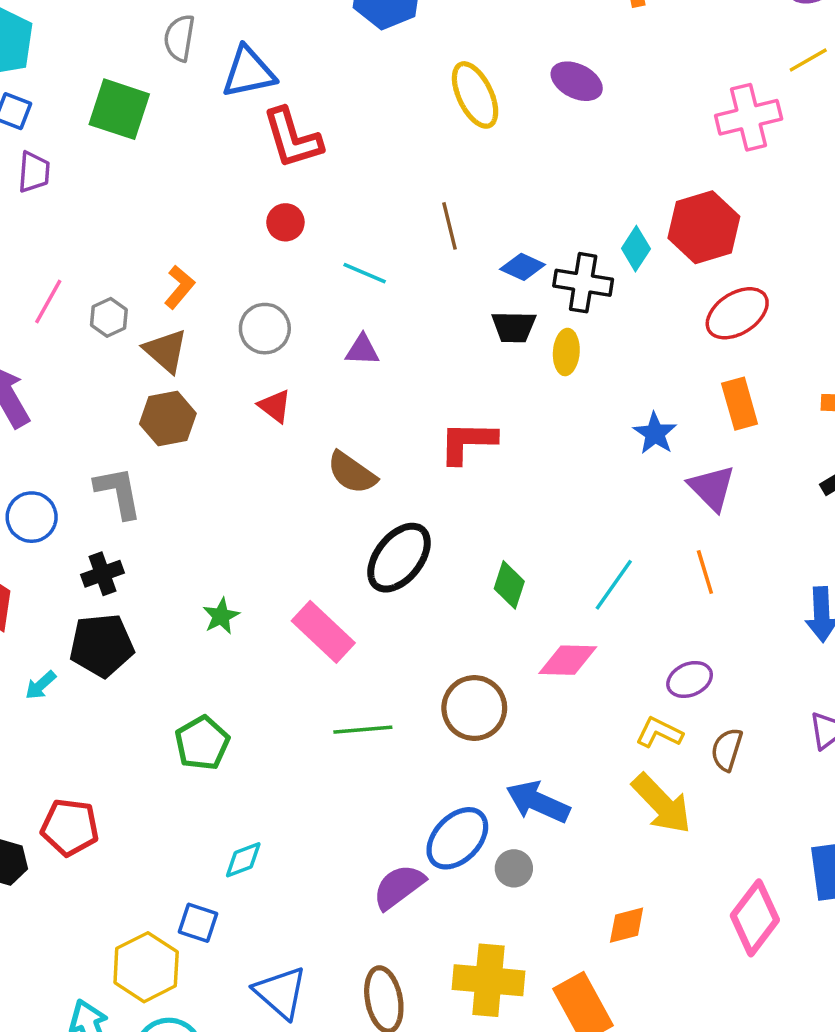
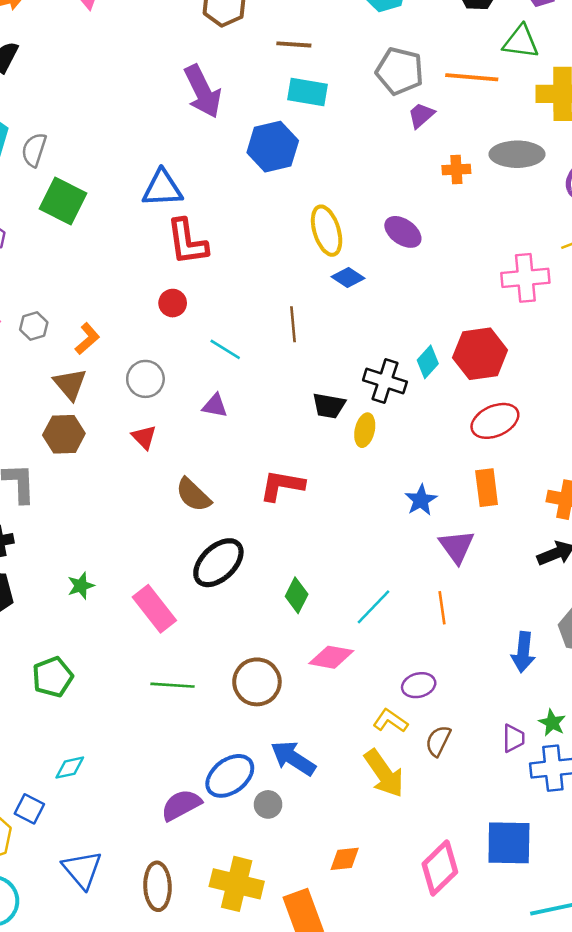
gray semicircle: (179, 38) -> (34, 150), moved
blue diamond: (523, 267) -> (348, 277), moved
gray hexagon: (109, 317) -> (34, 326), moved

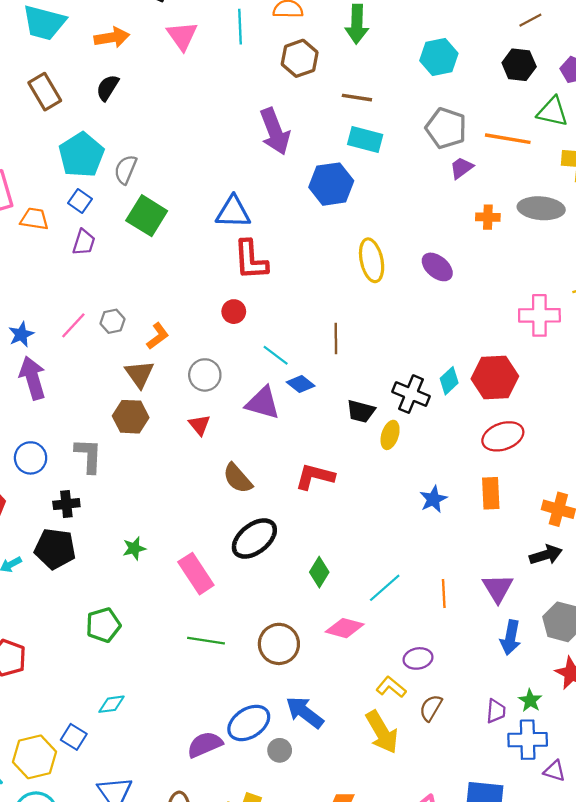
blue diamond: (348, 277) -> (301, 384), moved
purple triangle: (215, 406) -> (263, 403), size x1.6
purple triangle: (457, 547) -> (498, 588), moved

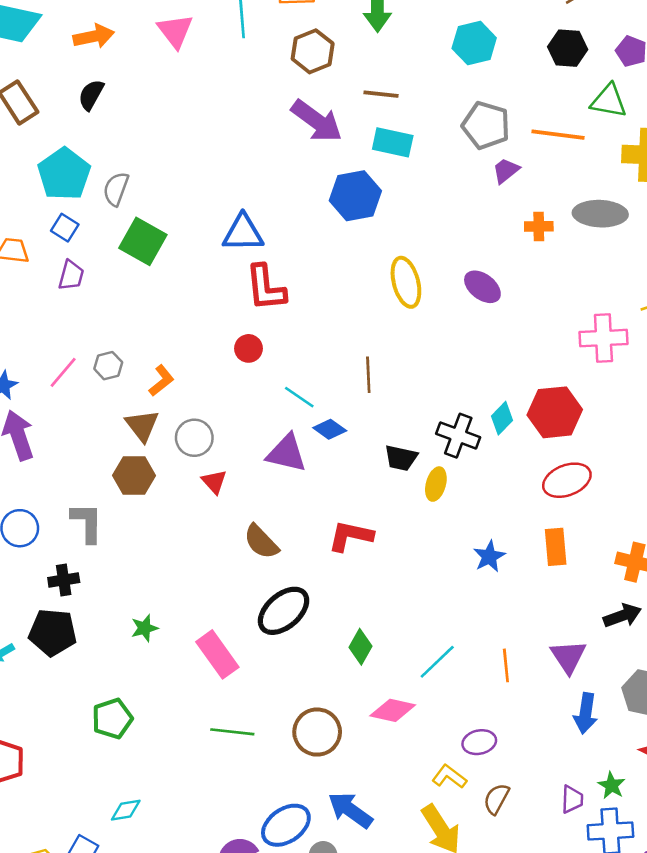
purple arrow: (275, 131) -> (317, 121), moved, turned -30
gray circle: (205, 375) -> (194, 438), moved

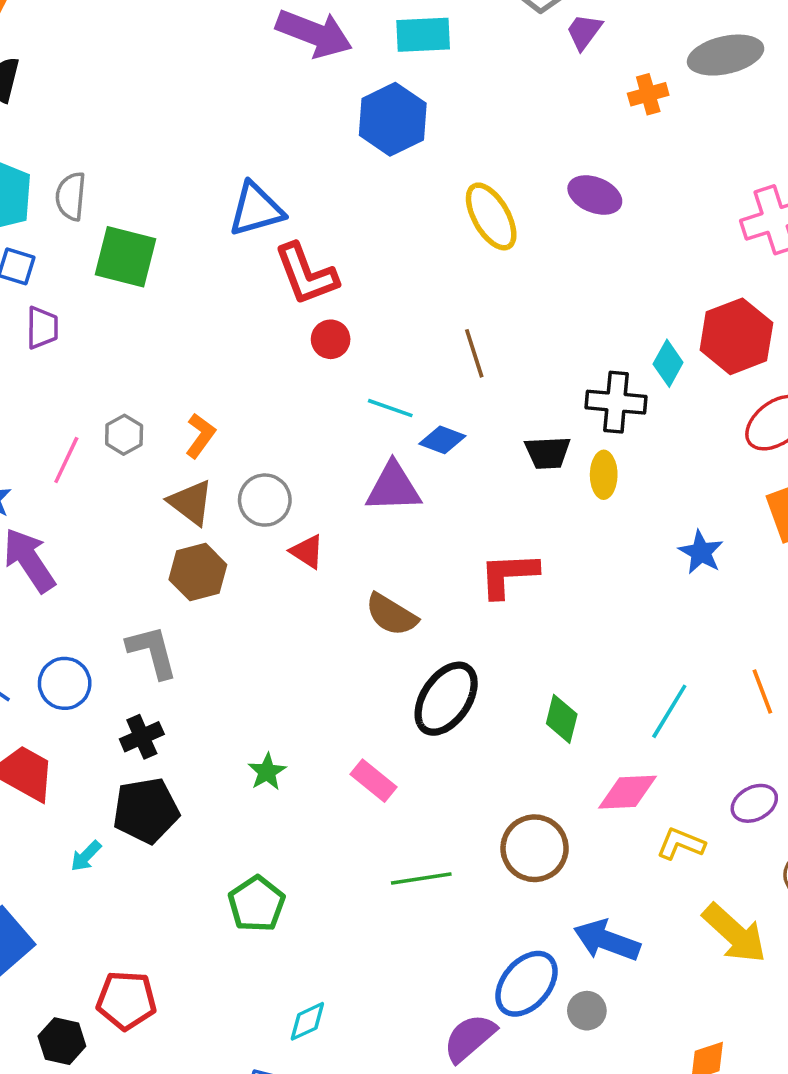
red circle: (249, 348) -> (331, 339), moved
pink rectangle: (217, 654) -> (374, 781), size x0.7
yellow L-shape: (449, 777) -> (681, 844), moved

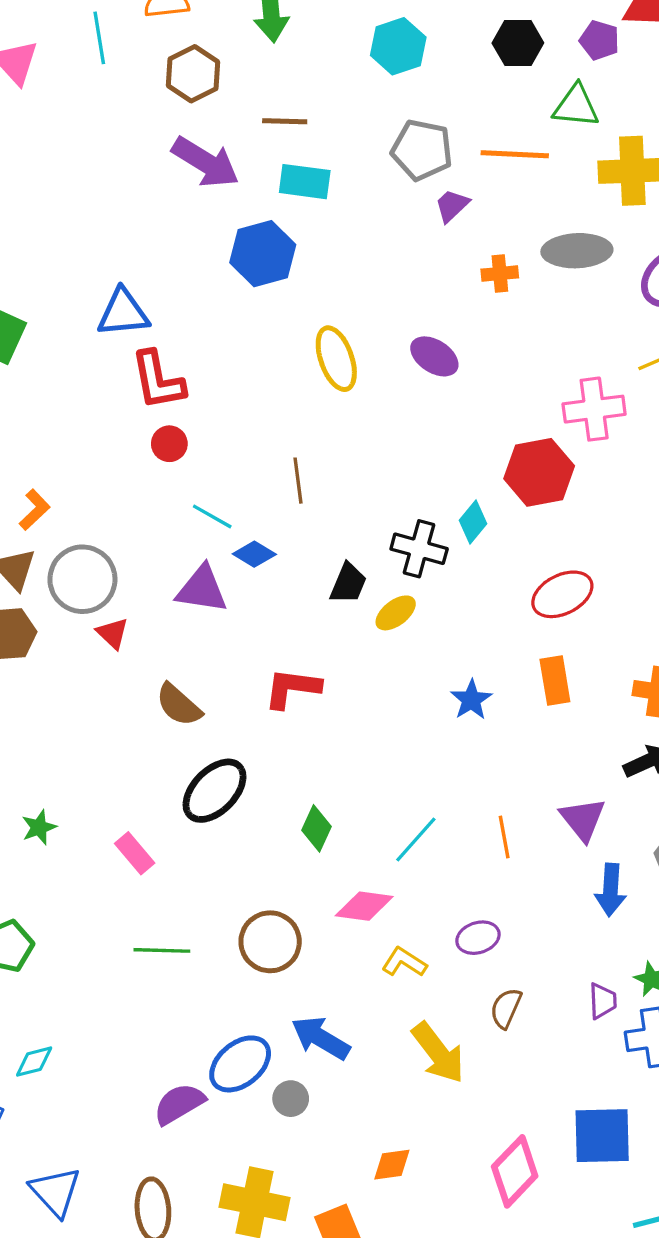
red hexagon: (736, 336) -> (539, 472), moved
black trapezoid: (548, 453) -> (348, 583), turned -75
yellow ellipse: (604, 475) -> (396, 613), turned 42
gray circle: (265, 500) -> (82, 579), size x1.4

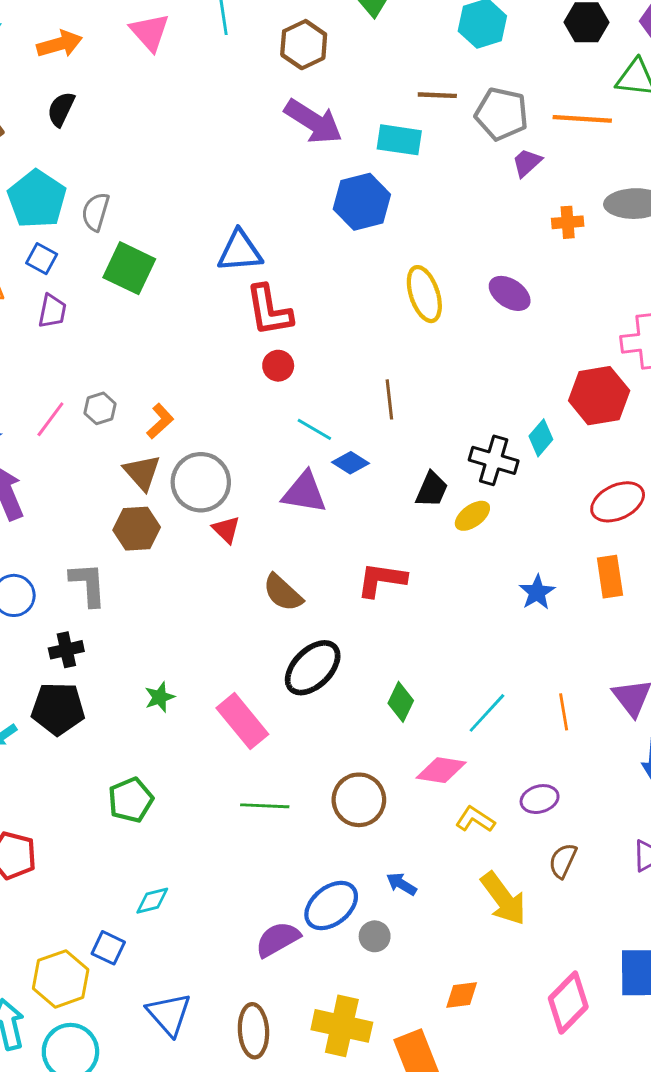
brown line: (285, 121) -> (437, 95), moved
pink rectangle: (135, 853) -> (242, 721), size x1.5
blue arrow: (321, 1038) -> (401, 884), size x0.6

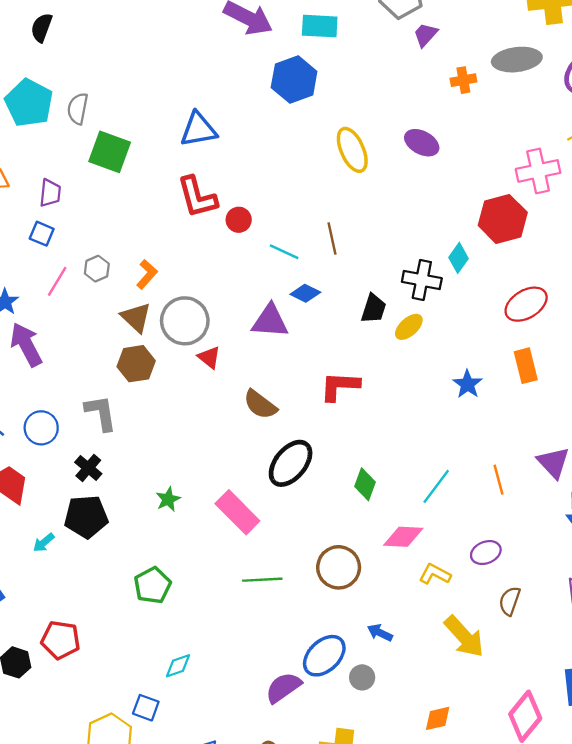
blue square: (42, 259) -> (42, 234), moved
red L-shape: (269, 310) -> (197, 197), moved
cyan line: (314, 429) -> (284, 252), moved
black cross: (66, 650) -> (88, 468), turned -32

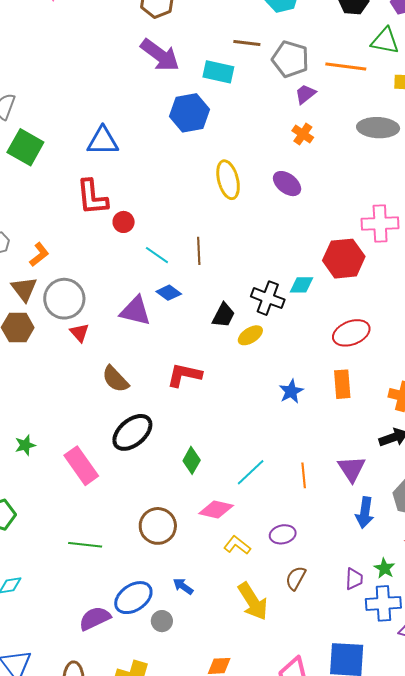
orange cross: (463, 80) -> (303, 134), moved, turned 35
cyan diamond: (459, 258) -> (301, 285), turned 45
green line: (262, 580) -> (85, 545), moved

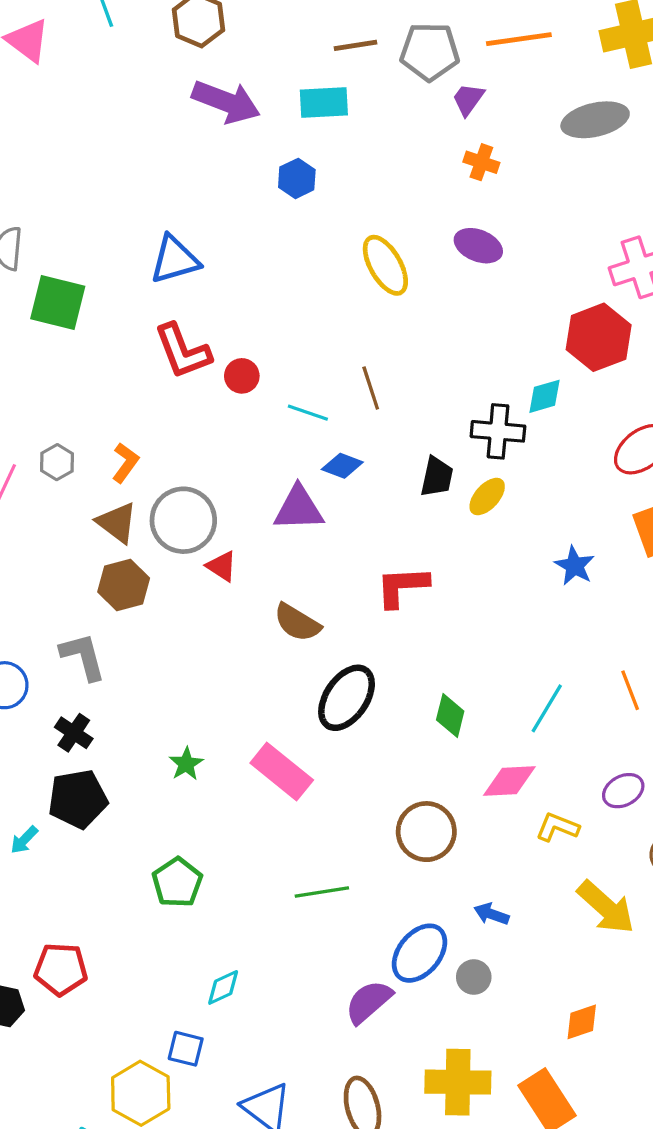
blue hexagon: (189, 113) -> (297, 178), size x0.6

